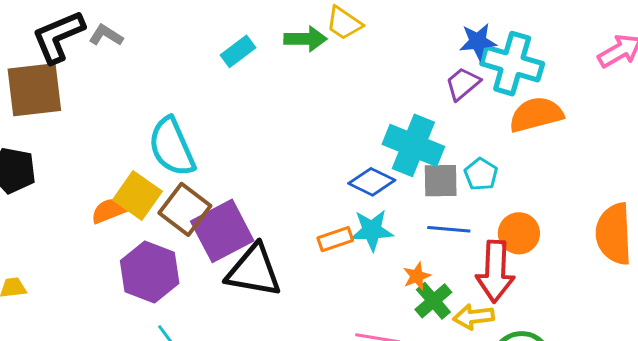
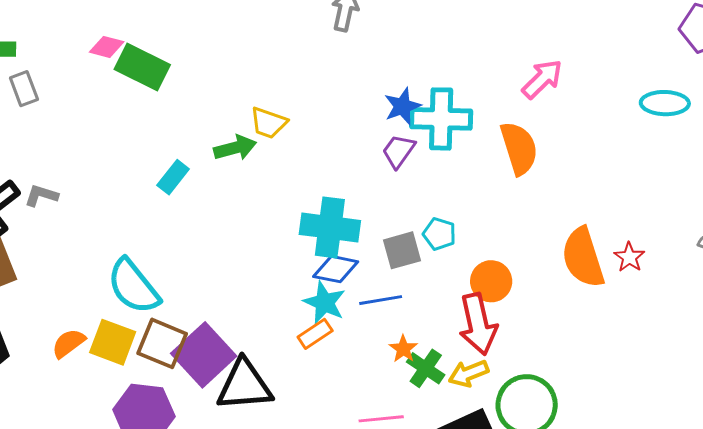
orange semicircle: (536, 115) -> (519, 148), moved, turned 102
cyan cross: (413, 145) -> (330, 227), moved
orange semicircle: (109, 211) -> (68, 343), moved
blue line: (449, 229) -> (381, 300), moved
cyan star: (372, 230) -> (324, 303), moved, turned -30

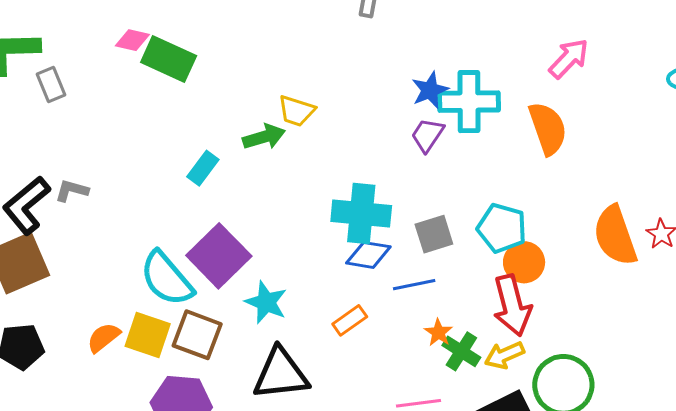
cyan pentagon: (439, 234) -> (502, 228), moved, size x1.5
cyan star: (324, 303) -> (266, 302), moved
purple square: (204, 355) -> (219, 256), moved

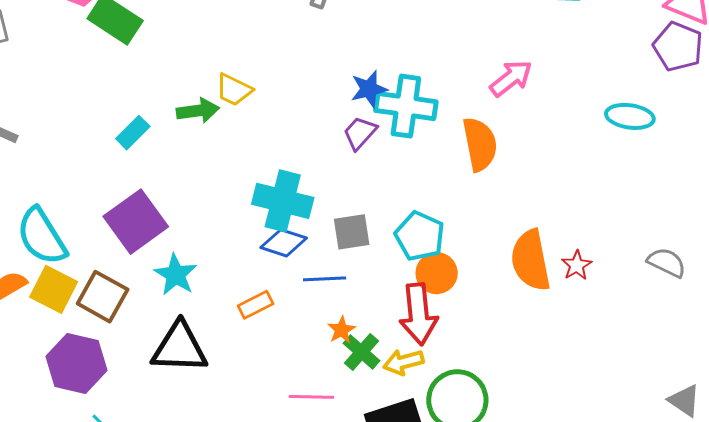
cyan semicircle: (167, 279) -> (42, 236), moved

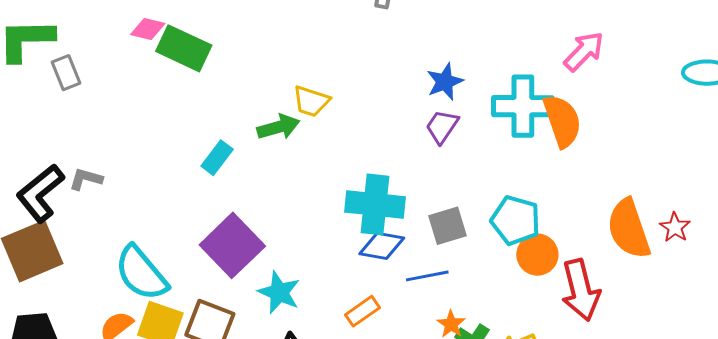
cyan cross: (406, 106) -> (523, 106), moved
red arrow: (419, 314) -> (581, 290), moved

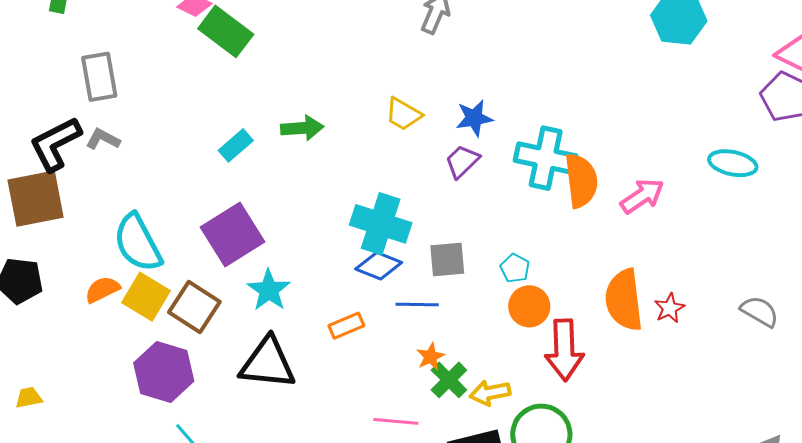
pink arrow: (584, 51) -> (642, 196), moved
gray rectangle: (66, 73) -> (99, 77), moved, size x1.4
yellow trapezoid: (311, 101) -> (403, 114), moved
cyan pentagon: (515, 220) -> (515, 268), size x0.6

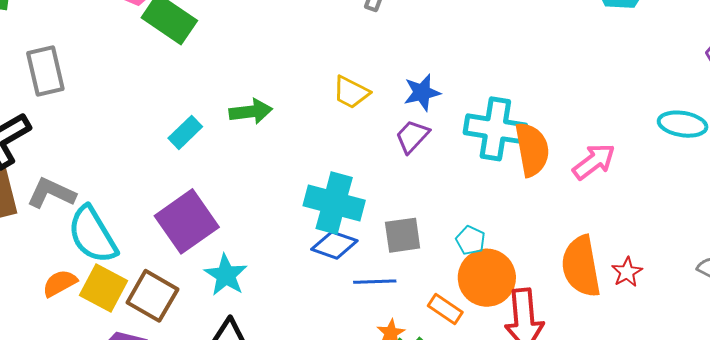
gray L-shape: (103, 139) -> (51, 193), moved, size x1.4
orange circle: (529, 306) -> (487, 278), size x1.4
orange rectangle: (346, 326) -> (445, 309), moved, turned 60

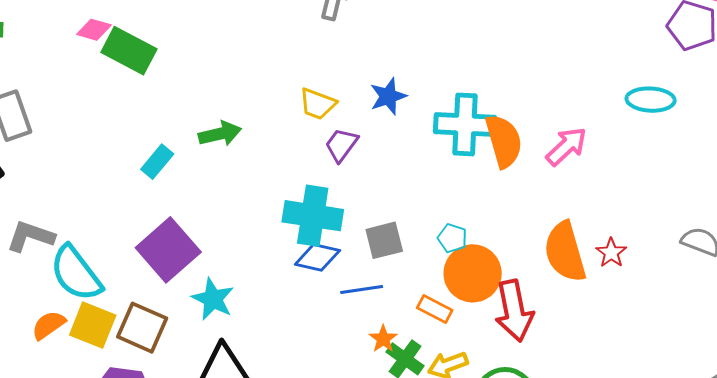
purple trapezoid: (412, 136) -> (341, 145), moved

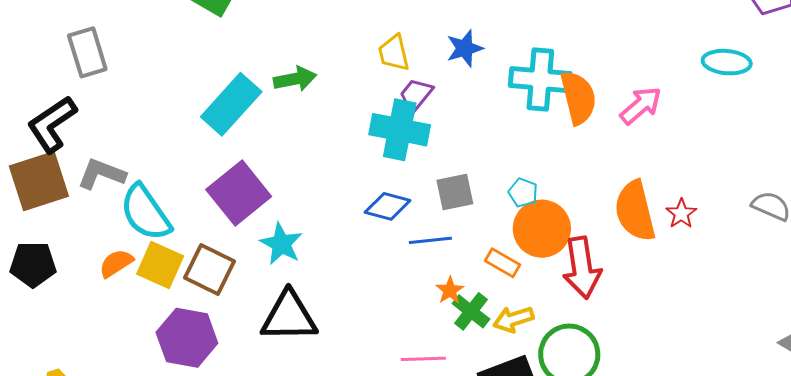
yellow trapezoid: (318, 104) -> (394, 53), turned 54
cyan rectangle: (157, 162) -> (231, 104), size x1.8
cyan cross: (313, 216) -> (400, 130), moved

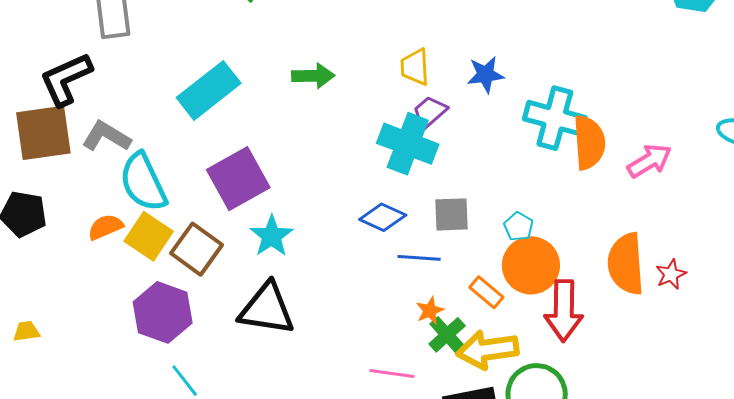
cyan rectangle: (231, 104) -> (209, 90), moved
yellow arrow: (513, 319) -> (488, 350), size x1.5

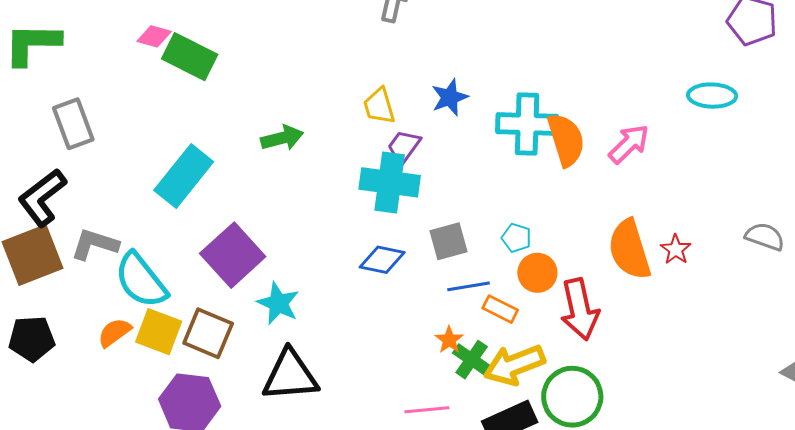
blue line: (419, 258) -> (469, 286), moved
orange circle: (531, 265) -> (537, 273), size x0.7

